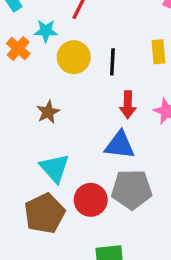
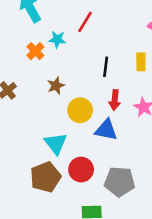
yellow circle: (74, 57) -> (80, 110), moved
brown star: (48, 112) -> (56, 86), moved
gray pentagon: (132, 189) -> (120, 182), moved

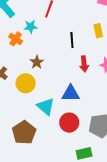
yellow circle: (80, 110) -> (26, 83), moved
blue triangle: (106, 130) -> (71, 93), moved
brown pentagon: (45, 177) -> (24, 133), moved

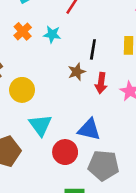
cyan star: (31, 27) -> (52, 34), moved
brown star: (37, 62) -> (77, 72), moved
blue triangle: (71, 93) -> (89, 130), moved

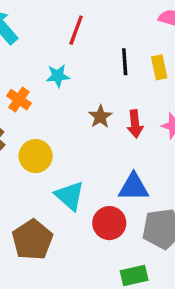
orange cross: (23, 31) -> (19, 100), moved
black line: (93, 49) -> (125, 62), moved

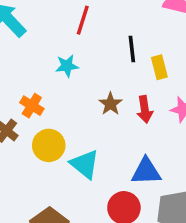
yellow rectangle: (159, 67) -> (159, 67), moved
orange cross: (19, 100) -> (32, 106), moved
cyan triangle: (70, 196) -> (85, 164), moved

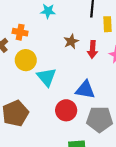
orange cross: (32, 106) -> (20, 32), turned -32

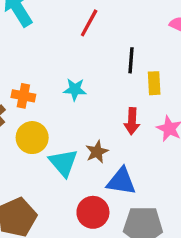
cyan star: (48, 11) -> (75, 89), moved
brown star: (71, 41) -> (97, 152), moved

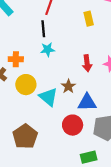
black line: (131, 60) -> (43, 29), moved
yellow rectangle: (154, 83) -> (89, 19), moved

